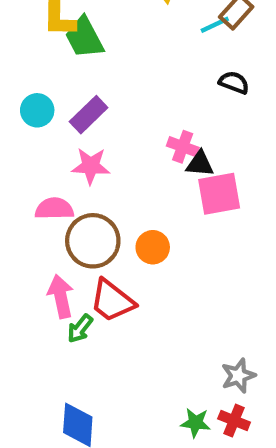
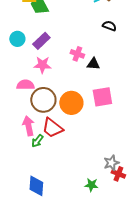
pink cross: (183, 147) -> (77, 54), moved
pink square: (219, 194) -> (102, 97), moved
orange circle: (153, 247) -> (71, 103), size x1.5
red cross: (234, 421) -> (118, 174), moved

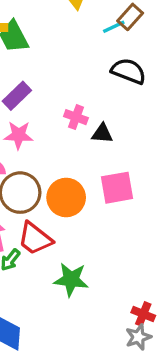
black semicircle: (109, 26) -> (128, 71), size x1.5
gray star: (111, 163) -> (138, 337), moved
green star: (91, 185) -> (71, 280), moved, size x1.5

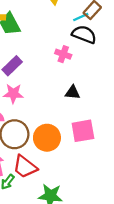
black semicircle: (128, 71) -> (84, 34), moved
pink cross: (76, 117) -> (63, 54), moved

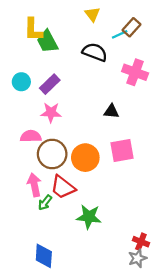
black semicircle: (84, 34) -> (95, 52), moved
pink cross: (63, 54) -> (135, 72), moved, size x1.5

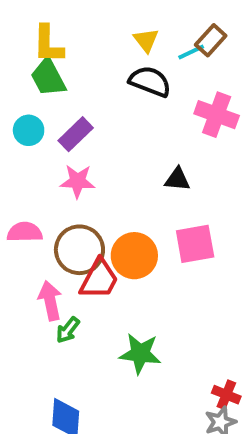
yellow triangle: (92, 14) -> (146, 40), moved
green trapezoid: (47, 41) -> (48, 77), moved
pink semicircle: (31, 136) -> (25, 232), moved
red trapezoid: (63, 187) -> (99, 279), moved, turned -100

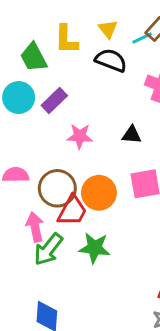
yellow L-shape: (48, 44) -> (66, 39), moved
cyan circle: (29, 130) -> (19, 98), size x1.4
pink star: (78, 181) -> (80, 136), moved
green arrow: (68, 330) -> (48, 249), size x1.6
green star: (140, 354) -> (95, 248), moved

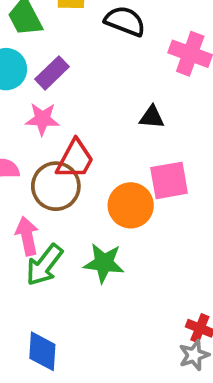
pink star: (80, 136) -> (42, 119), moved
orange circle: (99, 193) -> (131, 205), moved
red trapezoid: (72, 211) -> (75, 159), moved

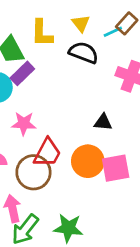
purple rectangle: (52, 73) -> (22, 73), moved
orange circle: (131, 205) -> (88, 161), moved

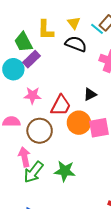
cyan line: (113, 32) -> (97, 29), turned 64
black triangle: (103, 122) -> (90, 94), turned -32
red trapezoid: (47, 153) -> (61, 106), moved

